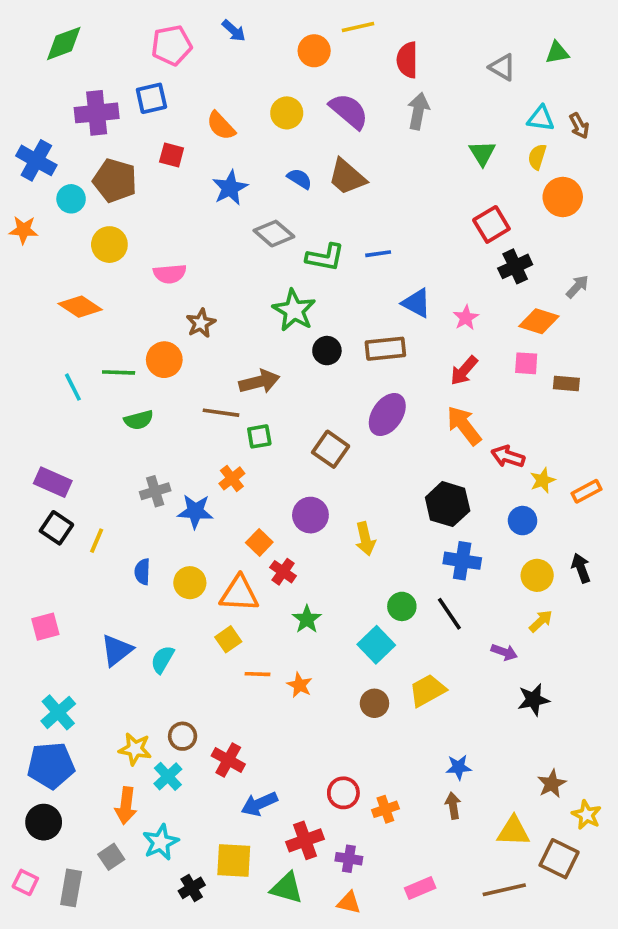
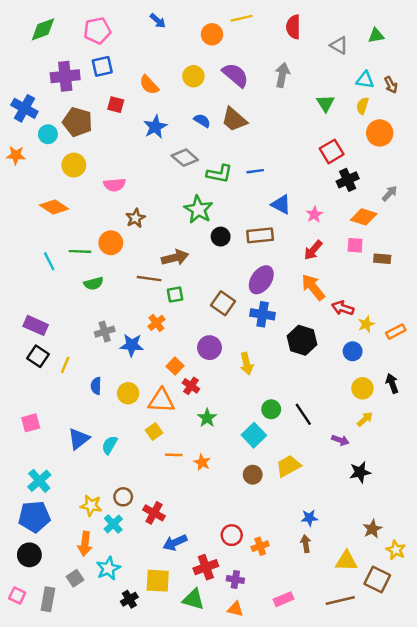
pink pentagon: (172, 45) -> (97, 31), moved
red semicircle: (407, 60) -> (293, 27), moved
blue cross: (462, 561) -> (263, 314), moved

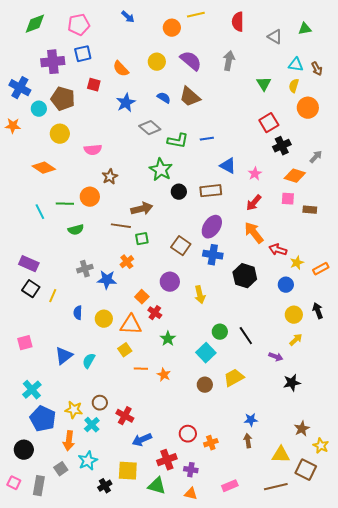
blue pentagon: (34, 517) -> (43, 419), moved, turned 30

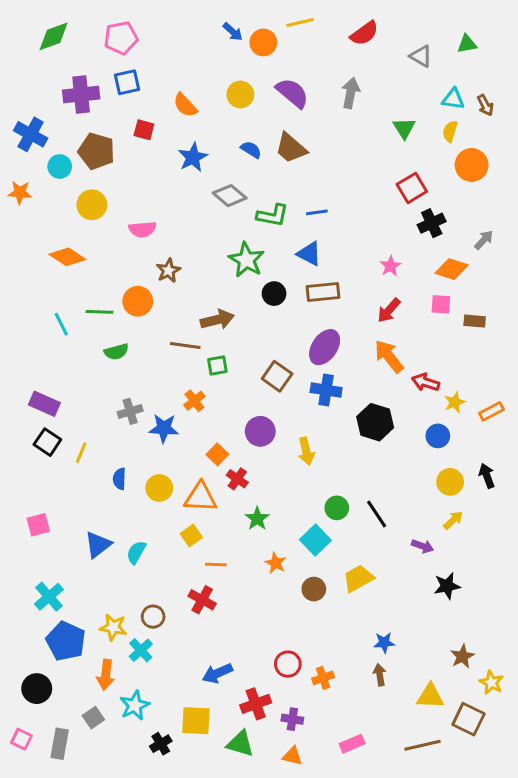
blue arrow: (128, 17) -> (233, 32), moved
red semicircle: (238, 22) -> (364, 33), turned -126
blue triangle: (228, 166) -> (309, 254), moved
orange star: (164, 375) -> (276, 563), moved
red cross: (125, 416) -> (202, 600), moved

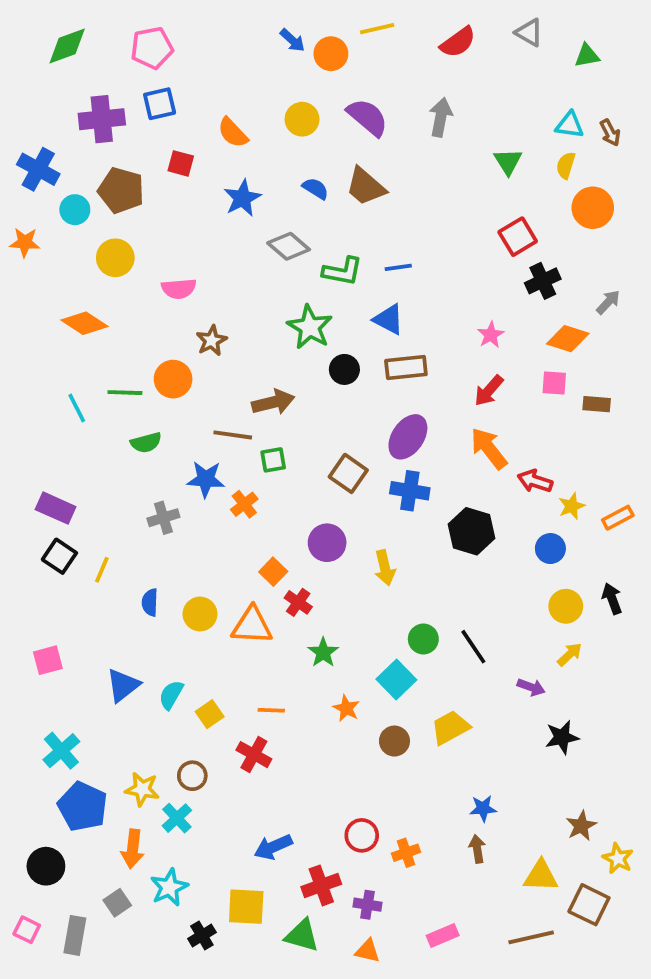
gray triangle: (421, 56) -> (529, 33), moved
blue star: (164, 428) -> (206, 479), moved
yellow square: (191, 535) -> (210, 714), moved

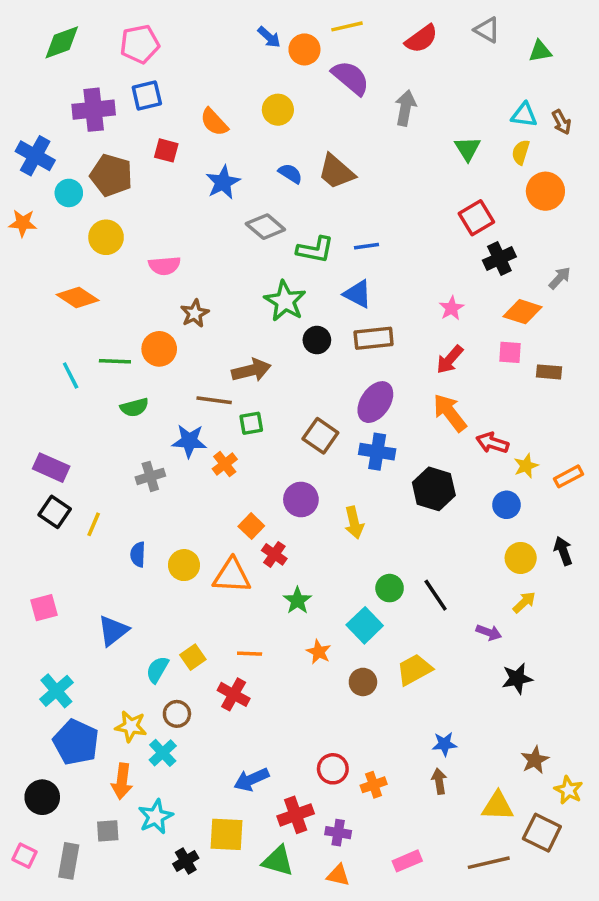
purple semicircle: (367, 117) -> (351, 78), moved
cyan semicircle: (171, 695) -> (157, 670), moved
gray square: (117, 903) -> (108, 831), turned 30

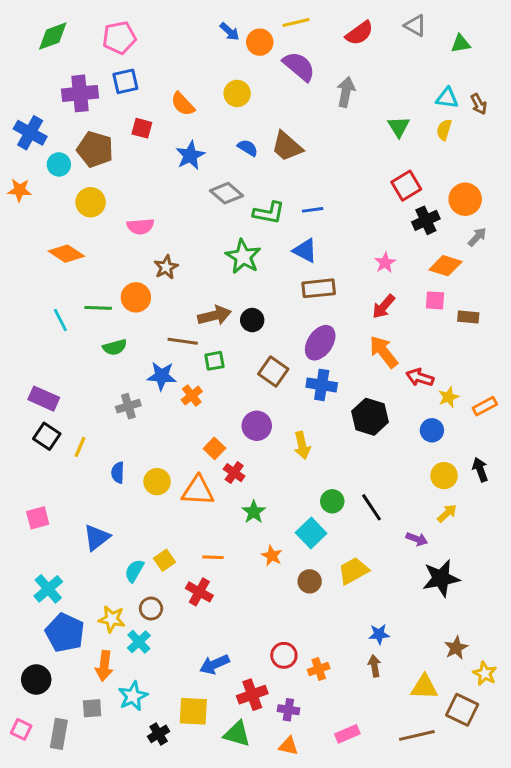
orange circle: (545, 191) -> (465, 199), moved
black circle: (317, 340) -> (252, 320), moved
black star: (517, 678) -> (441, 578), size x1.4

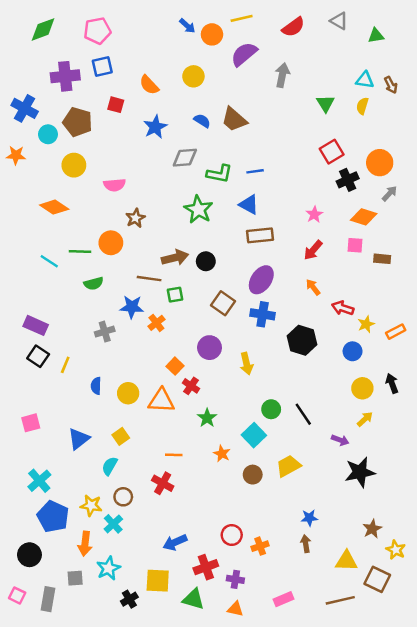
purple semicircle: (299, 66) -> (244, 54), turned -80
gray diamond: (227, 193) -> (185, 158), turned -45
cyan line: (60, 320) -> (49, 261), turned -30
orange arrow: (384, 352) -> (313, 287), size x0.6
yellow square: (165, 560) -> (121, 436), moved

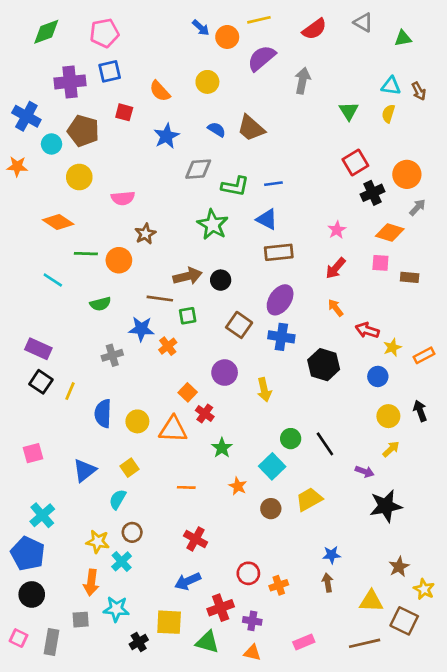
green line: (80, 251) -> (86, 254), moved
blue semicircle: (96, 386) -> (103, 413), size x1.5
red cross: (163, 483) -> (196, 539), moved
blue pentagon: (53, 517) -> (28, 554), moved
cyan star: (108, 568) -> (116, 609), turned 30

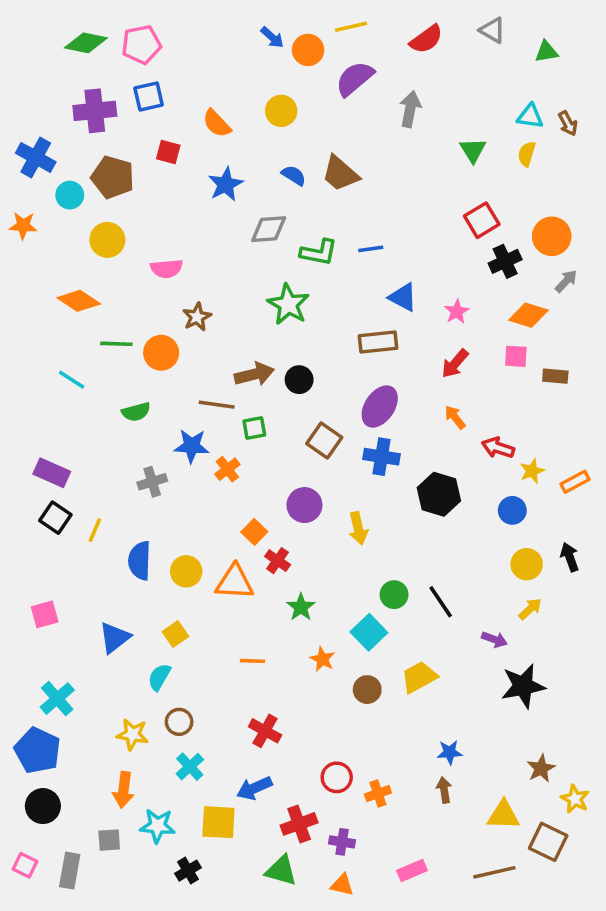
green diamond: (46, 32) -> (86, 43), moved, turned 32
blue triangle: (267, 219) -> (403, 297), moved
cyan cross: (122, 561) -> (190, 767), moved
yellow square: (169, 622) -> (218, 822), moved

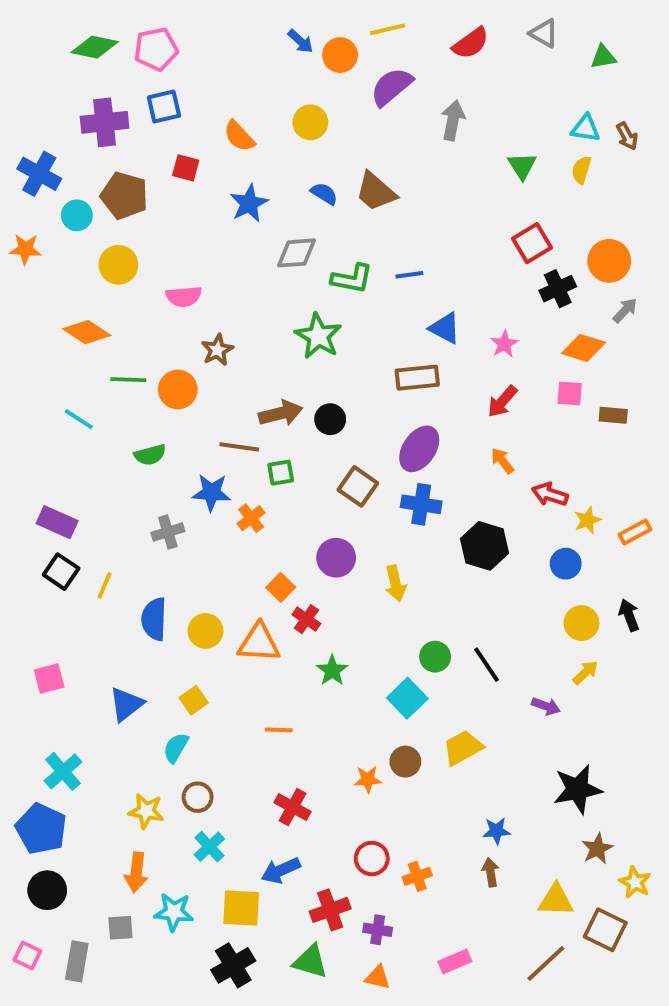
orange star: (322, 659) -> (368, 779), moved, turned -30
black star: (523, 686) -> (578, 789), moved
black cross: (188, 871) -> (233, 965), moved, size x1.5
brown line: (494, 872) -> (546, 963), turned -30

